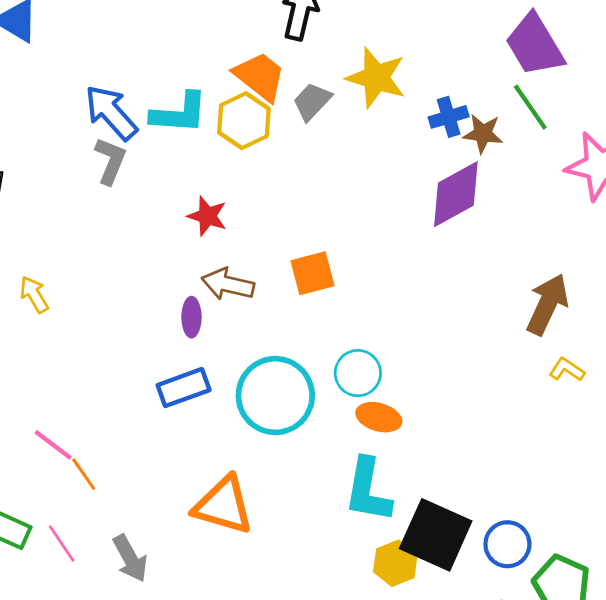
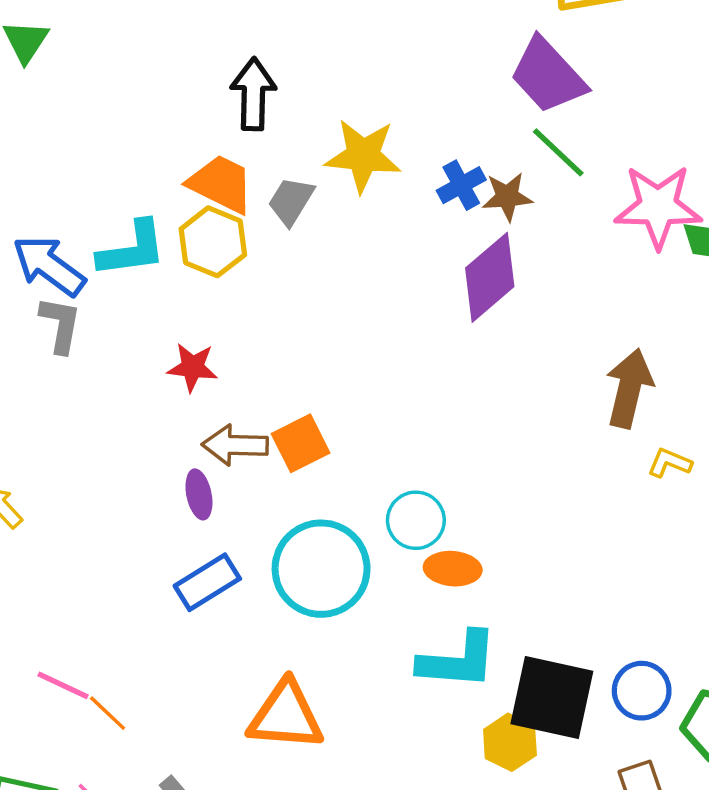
orange square: (312, 273) -> (301, 443), moved
cyan L-shape: (368, 490) -> (458, 660), turned -84

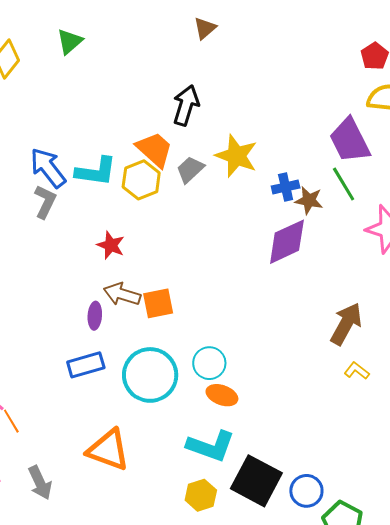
yellow hexagon: (510, 742) -> (201, 495), moved

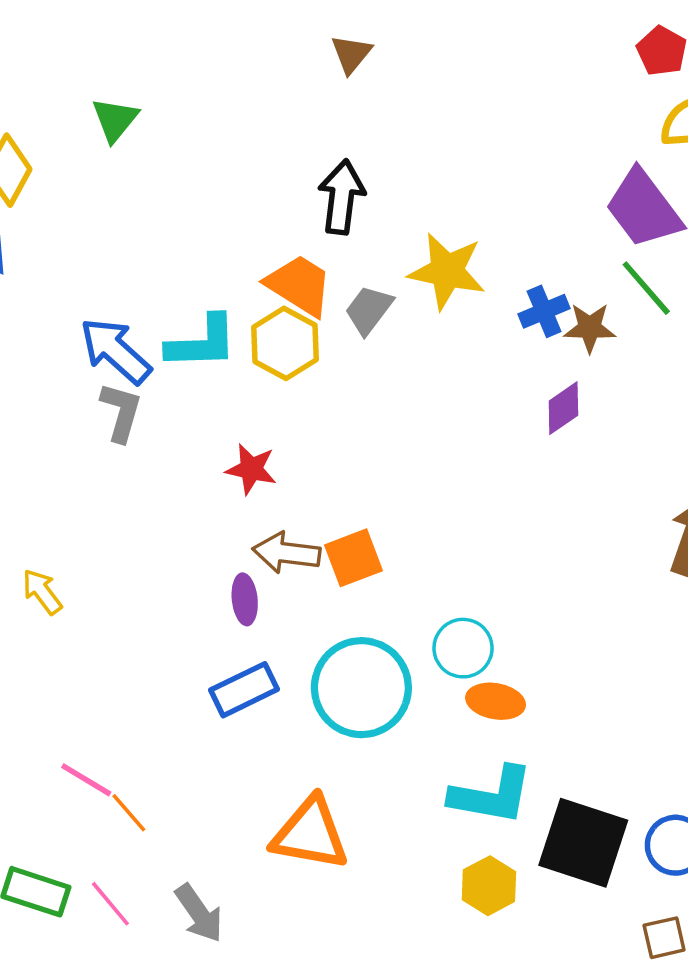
purple diamond: (287, 242) -> (563, 408), size x0.6

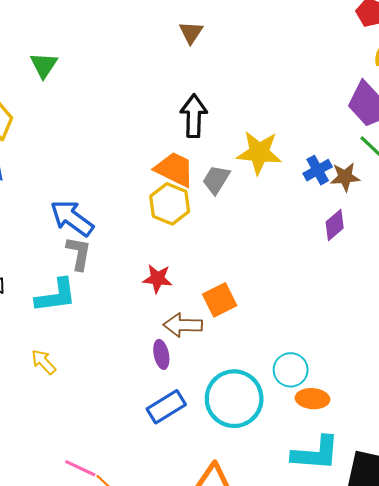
green triangle: (115, 120) -> (44, 65), moved
cyan L-shape: (202, 343) -> (56, 296), moved
orange square: (353, 558) -> (220, 300), moved

